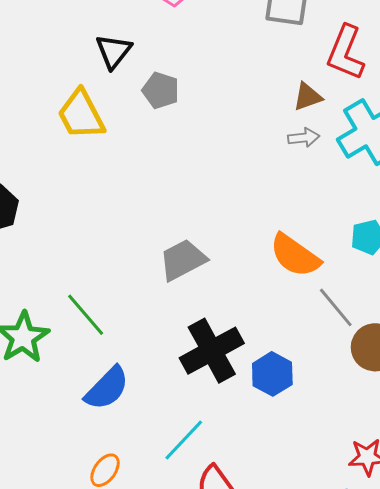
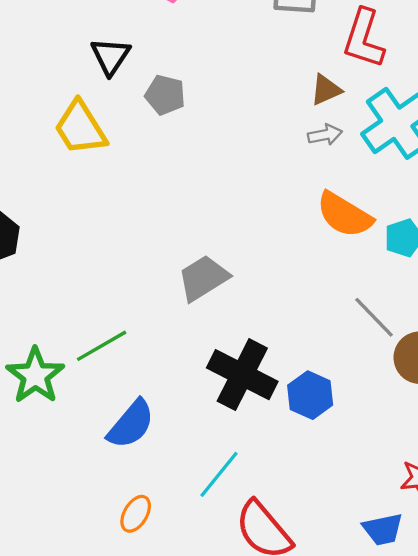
orange semicircle: (295, 255) -> (345, 215), moved
green line: (86, 315) -> (102, 346), turned -75
black cross: (212, 351) -> (242, 375), turned -30

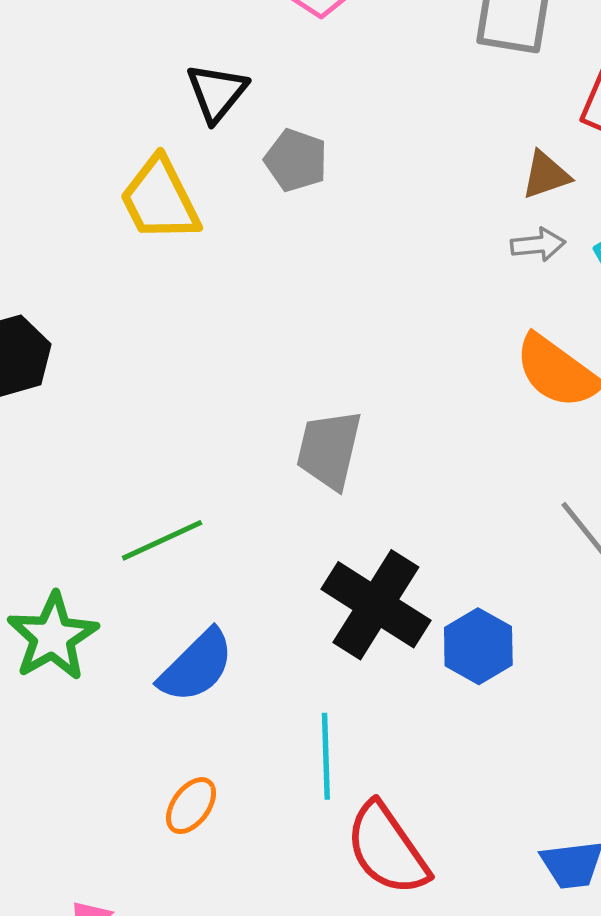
gray trapezoid: (203, 278) -> (329, 450), turned -50
green star: (35, 376) -> (53, 637), moved
cyan line: (219, 474) -> (326, 756), turned -46

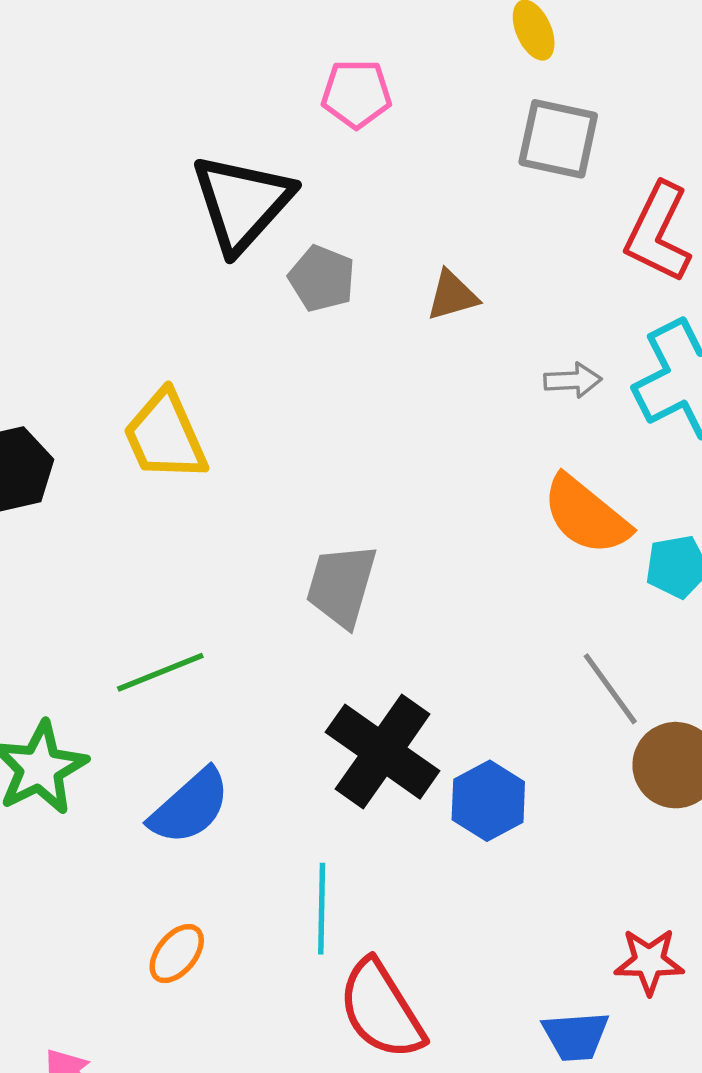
black triangle: (217, 93) -> (242, 203), size x1.6
brown triangle: (546, 175) -> (452, 296), moved
yellow trapezoid: (160, 199) -> (165, 436), moved

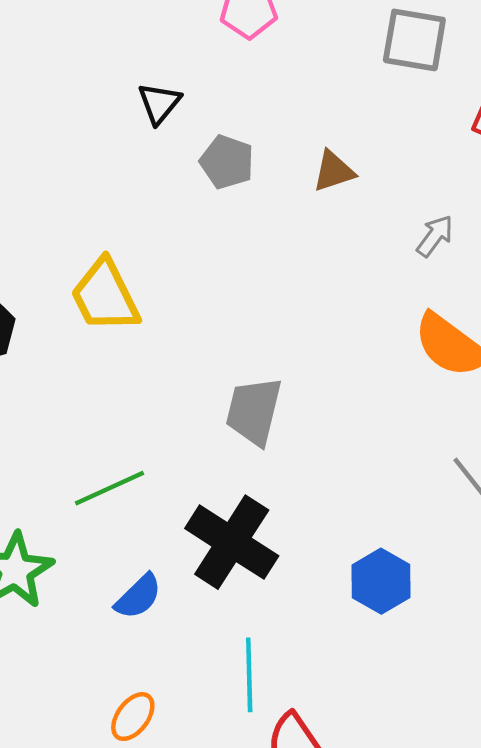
black triangle: (242, 203) -> (159, 103), size x0.5
gray arrow: (573, 380) -> (435, 236), turned -48
black cross: (383, 752) -> (232, 542), moved
blue semicircle: (190, 807) -> (138, 597), size x0.7

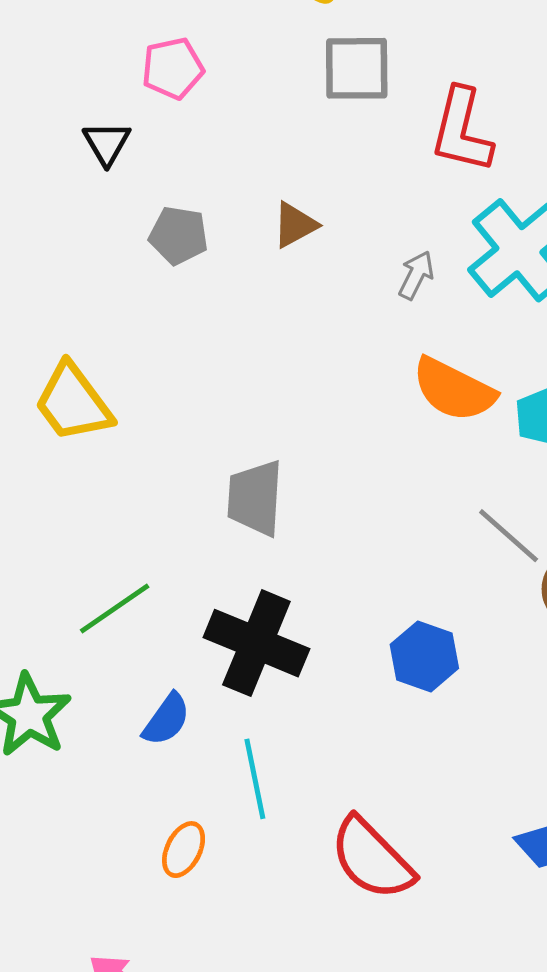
black triangle: (159, 103) -> (107, 143), moved
cyan line: (249, 675) -> (255, 779), moved

